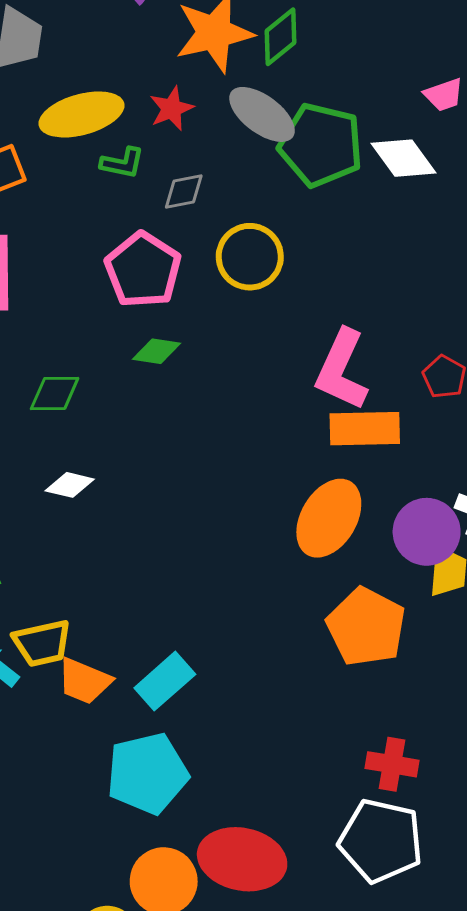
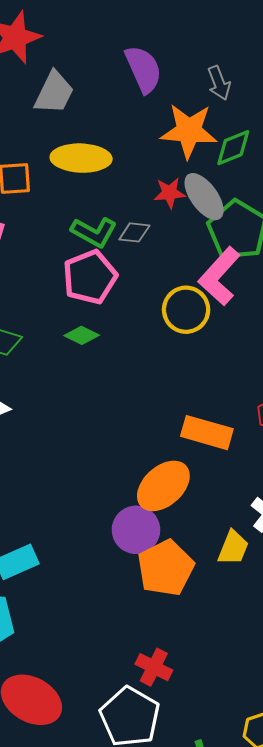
red star: (172, 109) -> (170, 193), moved
green L-shape: (122, 163) -> (94, 232), moved, size x1.4
yellow circle: (250, 257) -> (186, 310), moved
pink L-shape: (342, 370) -> (219, 276), moved
purple circle: (427, 532) -> (136, 530), moved

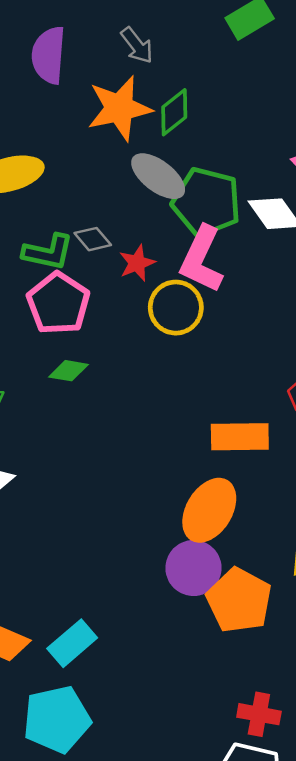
purple semicircle: (143, 69) -> (49, 55), turned -135
red star: (170, 193) -> (137, 263), moved
gray diamond: (134, 232) -> (93, 239), turned 60

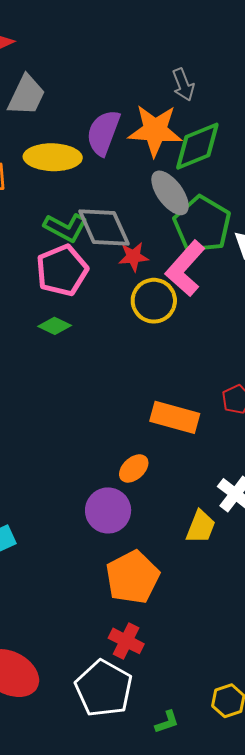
purple semicircle: (49, 55) -> (103, 133), moved
green diamond: (174, 112) -> (197, 146), size x1.4
gray diamond: (93, 239) -> (104, 228), size x1.8
orange ellipse: (209, 510) -> (134, 468), size x0.6
orange pentagon: (239, 600) -> (133, 577), moved

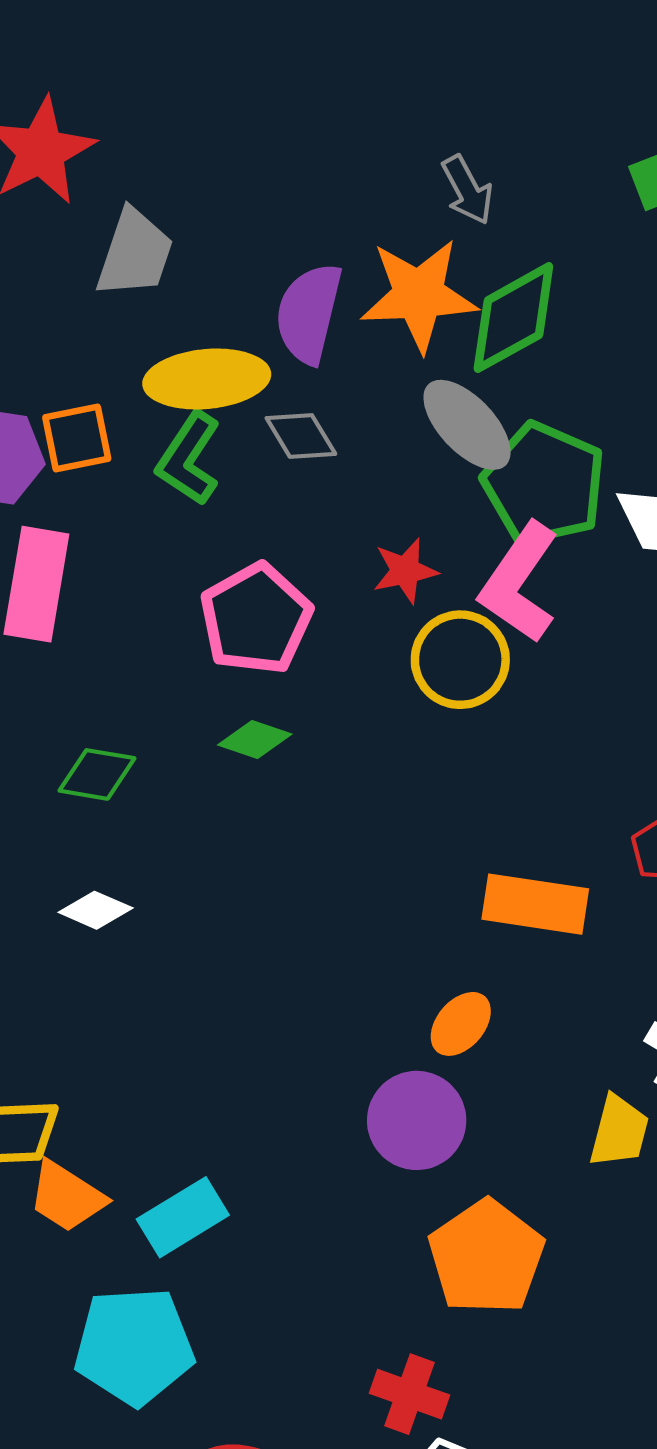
green L-shape: (66, 228) -> (189, 459), moved, turned 102
gray diamond: (104, 228) -> (301, 436), moved, size x0.6
red cross: (126, 641) -> (409, 1394), moved

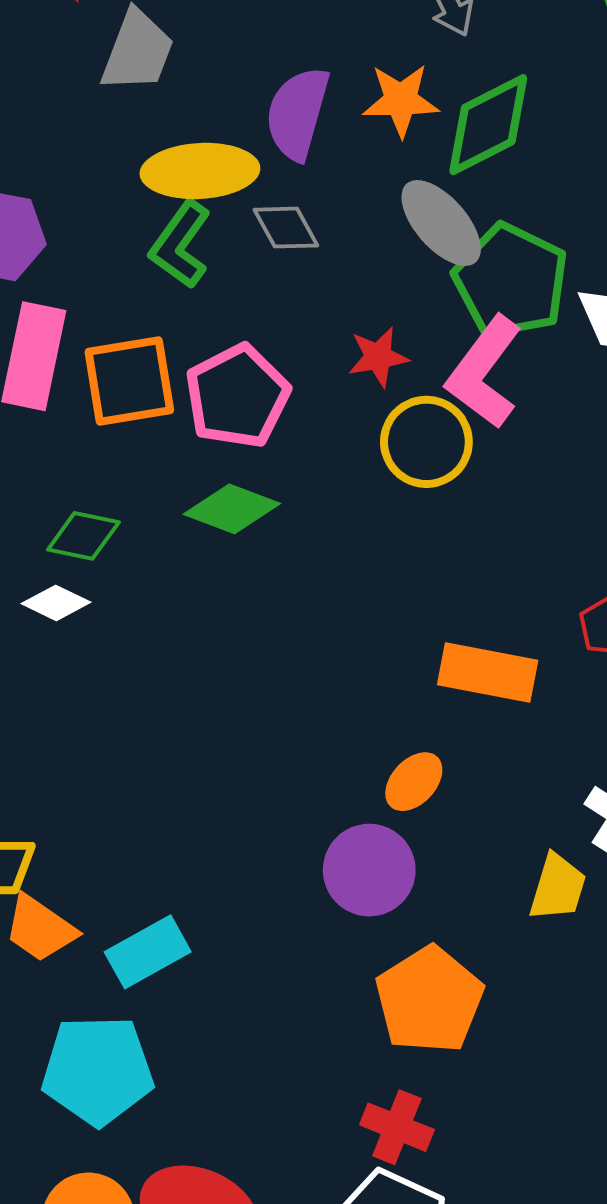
orange star: (419, 295) -> (401, 100), size x0.7
orange square: (77, 438) -> (129, 381), moved, size x1.4
green diamond: (255, 739) -> (232, 509), size x1.4
white diamond: (96, 910) -> (56, 603), moved
red cross: (409, 1394) -> (397, 1127), moved

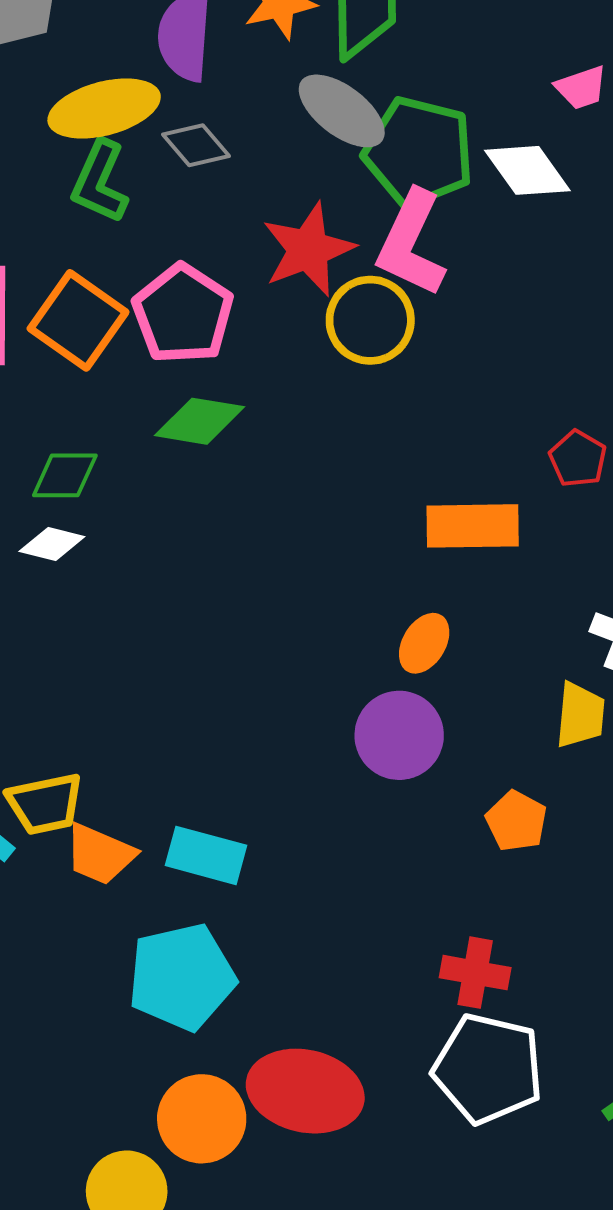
red star: (378, 357) -> (308, 249), size x1.6
orange square: (129, 381) -> (78, 320), turned -34
cyan rectangle: (148, 952) -> (206, 855), turned 56
orange pentagon: (429, 1000) -> (516, 821), moved, size x0.6

